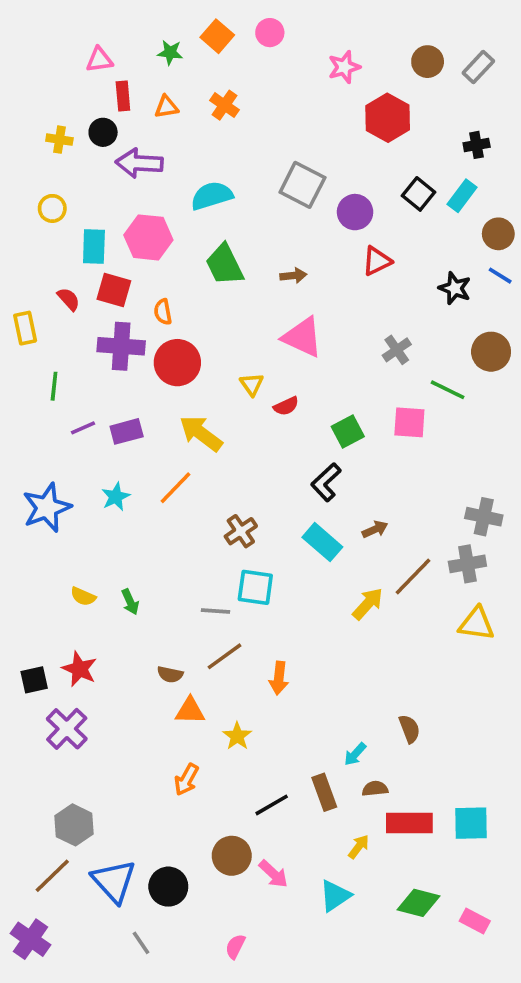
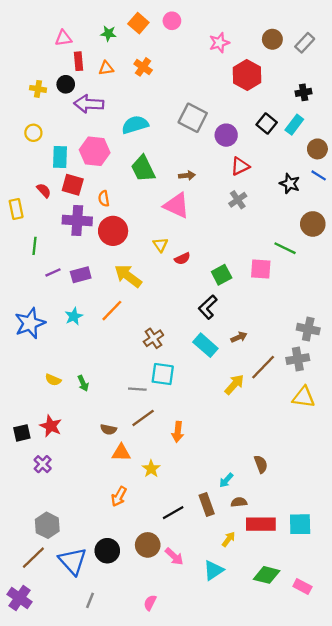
pink triangle: (302, 337) -> (177, 206), moved
gray cross: (397, 350) -> (238, 200), moved
purple cross: (67, 729) -> (43, 464), size x0.7
black circle: (168, 887) -> (107, 551), moved
gray line: (141, 943) -> (90, 600), turned 56

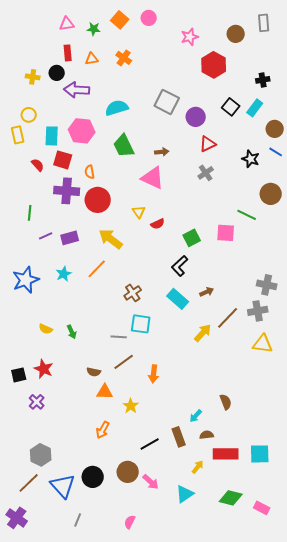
pink triangle: (63, 38) -> (67, 24), moved
gray rectangle: (305, 43) -> (264, 23), moved, turned -48
yellow rectangle: (16, 209) -> (18, 135), moved

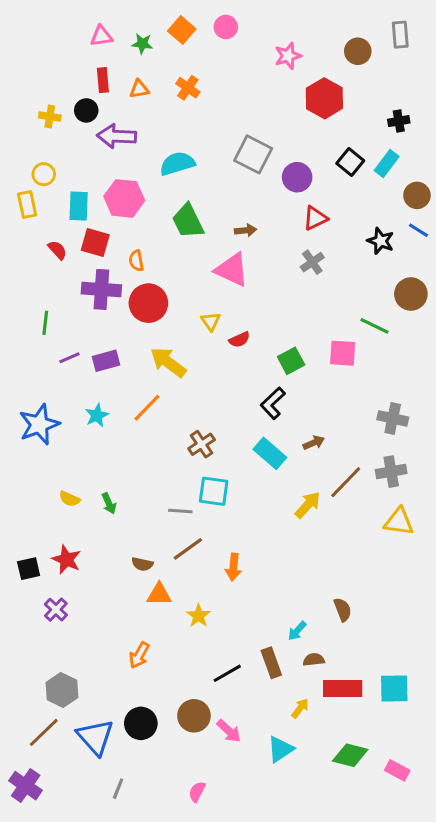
gray cross: (267, 285) -> (393, 418), moved
orange arrow: (103, 430) -> (139, 655), moved

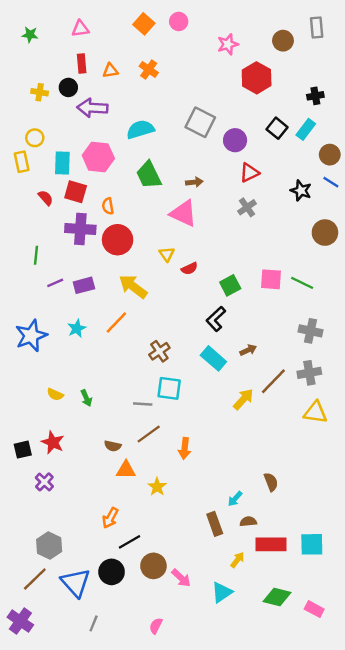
green star: (142, 44) -> (30, 35), moved
green line: (374, 326) -> (302, 283), moved
black line: (227, 673) -> (130, 542), moved

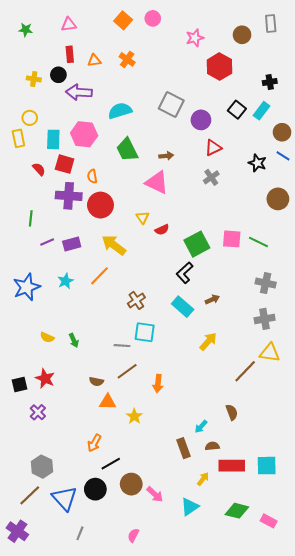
green square: (230, 285) -> (197, 244), size x1.4
brown line: (273, 381) -> (245, 371), moved

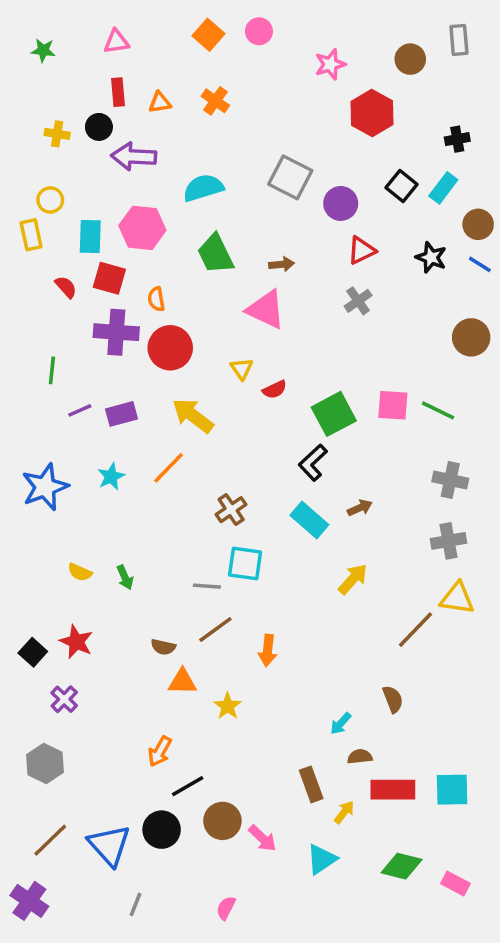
black star: (257, 163) -> (431, 257), moved
black square: (19, 385) -> (33, 652), turned -35
brown rectangle: (184, 448) -> (311, 784), moved
gray hexagon: (42, 467) -> (45, 764), moved

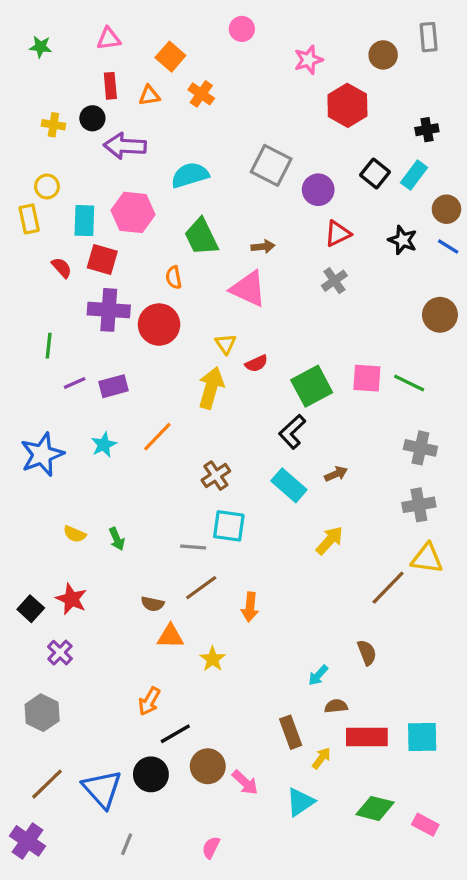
orange square: (209, 35) -> (170, 57), moved
orange semicircle: (156, 299) -> (174, 277), moved
yellow arrow: (193, 416) -> (211, 388), moved, turned 69

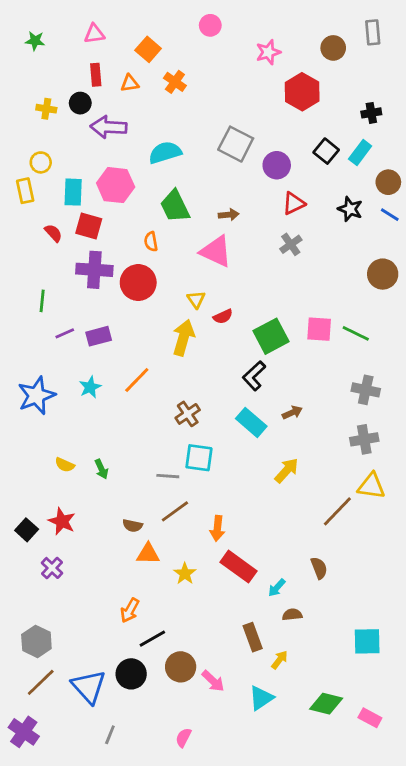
gray hexagon: (42, 713) -> (36, 641), moved
red rectangle: (367, 737) -> (239, 567), moved, turned 36

